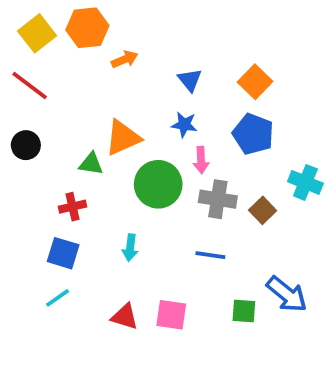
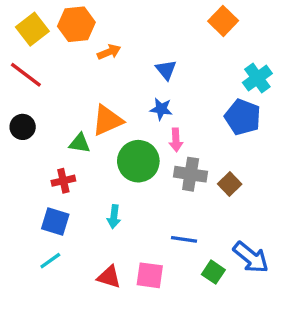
orange square: (255, 82) -> (223, 21), moved
blue pentagon: (253, 134) -> (243, 117), moved
cyan cross: (305, 182) -> (257, 78), moved, turned 32
blue line: (210, 255) -> (184, 239), moved
green square: (244, 311) -> (213, 272), turned 30

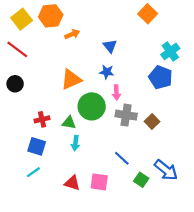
green triangle: (80, 143) -> (69, 123), moved
blue line: (184, 239) -> (122, 158), turned 35

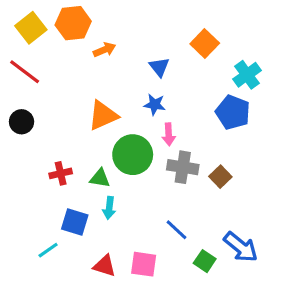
orange square: (148, 14) -> (205, 43), moved
blue square: (37, 146) -> (75, 222), moved

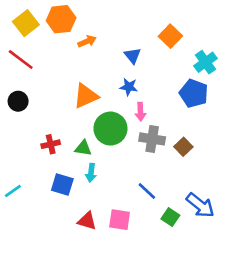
cyan line: (48, 250) -> (13, 191), moved

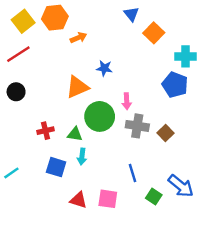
blue triangle: (133, 56) -> (131, 14), moved
red line: (21, 60) -> (18, 54), turned -70
cyan cross: (205, 62) -> (186, 56), turned 36
blue star: (129, 87) -> (104, 68), moved
blue line: (147, 191) -> (133, 173), turned 30

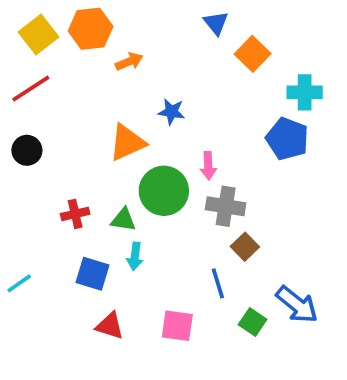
brown square: (166, 133) -> (245, 247), moved
red triangle: (78, 200) -> (110, 326), moved

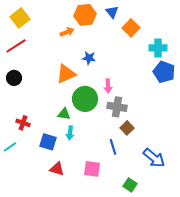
orange hexagon: (91, 29) -> (85, 15), moved
blue pentagon: (287, 139) -> (164, 72), moved
red cross: (75, 214) -> (23, 123), moved, turned 32
green square: (253, 322) -> (130, 185), moved

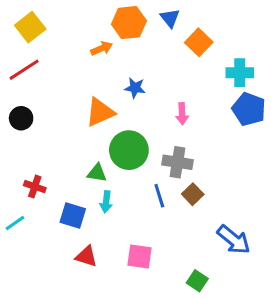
pink arrow: (108, 86) -> (182, 114), moved
blue line: (113, 147) -> (159, 196), moved

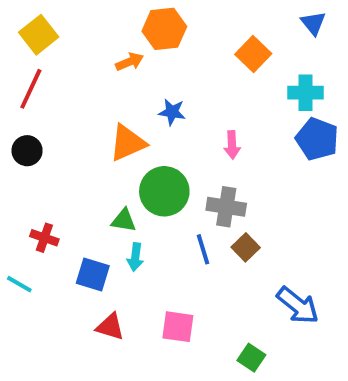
blue triangle: (170, 18) -> (313, 23), moved
red line: (24, 70) -> (31, 89), turned -32
cyan line: (15, 223) -> (19, 284), turned 65

